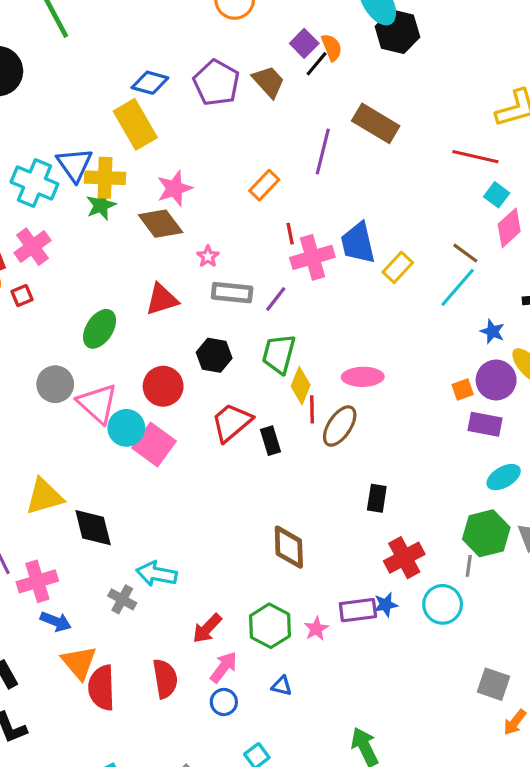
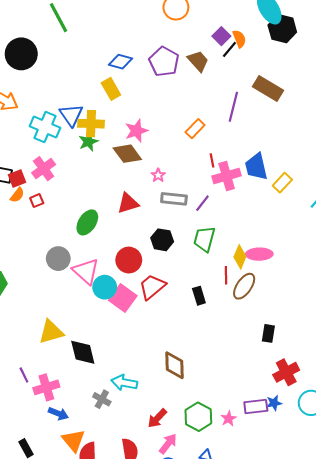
yellow rectangle: (135, 124) -> (111, 89), size x0.7
yellow diamond: (301, 386) -> (240, 257), moved
red trapezoid: (232, 422) -> (152, 287), moved
brown diamond: (289, 547) -> (175, 365), moved

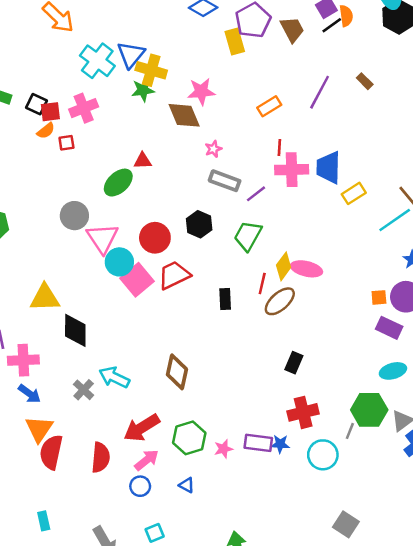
brown rectangle: (268, 88) -> (365, 81), size x0.5
yellow rectangle: (111, 89) -> (235, 42), moved
red triangle: (128, 203) -> (143, 161), moved, size x0.7
red arrow: (157, 418) -> (142, 428), size x1.4

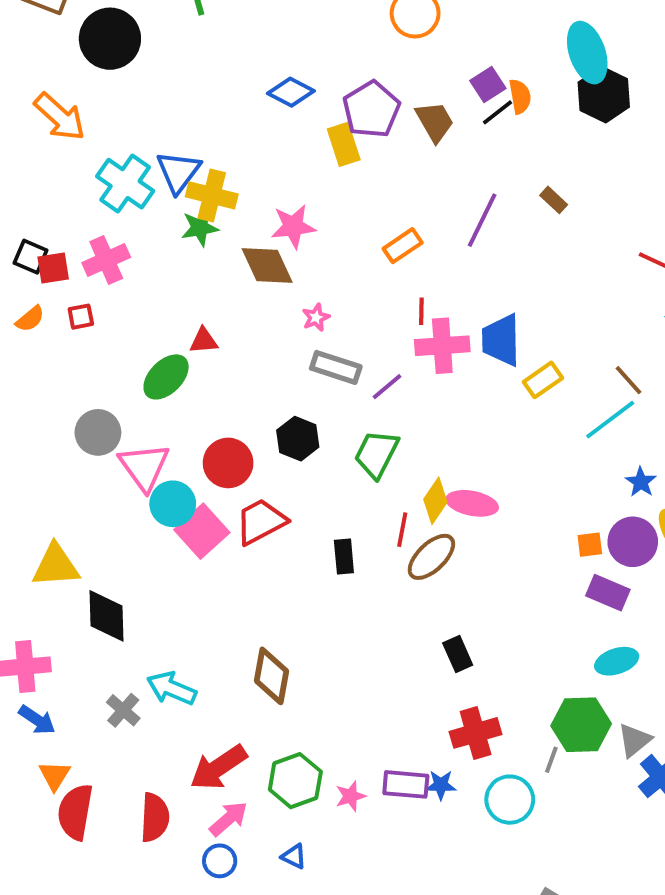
orange semicircle: (46, 131) -> (30, 319), moved
black rectangle: (294, 363) -> (458, 654), turned -45
orange triangle: (39, 429) -> (55, 775), size x0.7

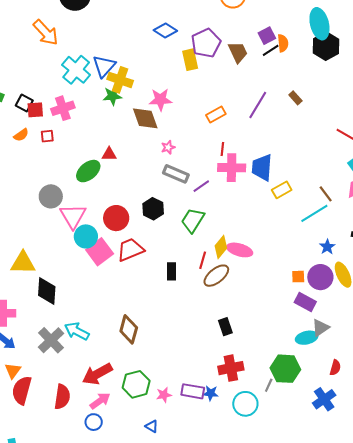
gray cross: (123, 710) -> (51, 340), size x1.5
gray triangle: (634, 740) -> (320, 328), moved
blue triangle: (294, 856) -> (152, 426), moved

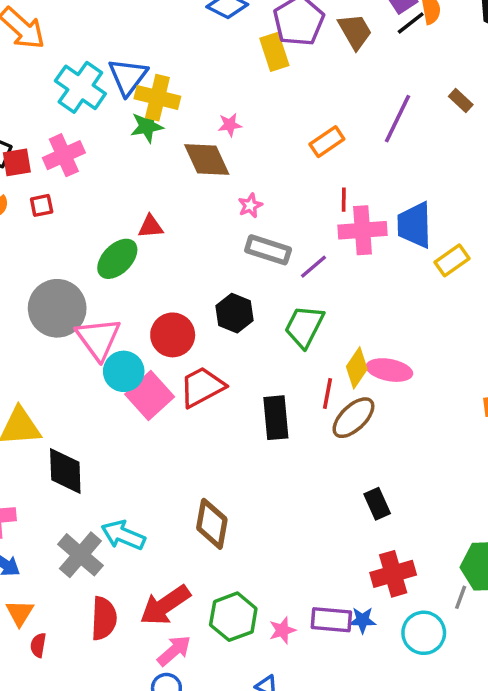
pink star: (160, 100) -> (230, 125), size x0.6
gray circle: (51, 196) -> (57, 308), size x1.4
black rectangle: (171, 271) -> (276, 418), size x1.4
red semicircle: (22, 390) -> (38, 645), size x0.5
red semicircle: (62, 397) -> (104, 618), moved

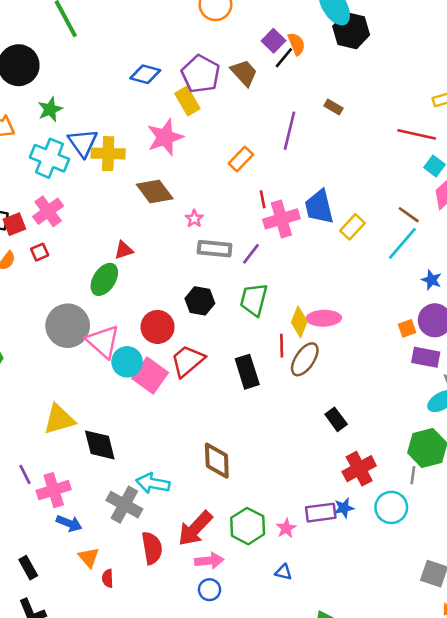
pink star: (230, 125) -> (165, 137), moved, size x2.0
green star: (147, 126) -> (50, 109), moved
pink arrow: (174, 651) -> (209, 561), turned 48

